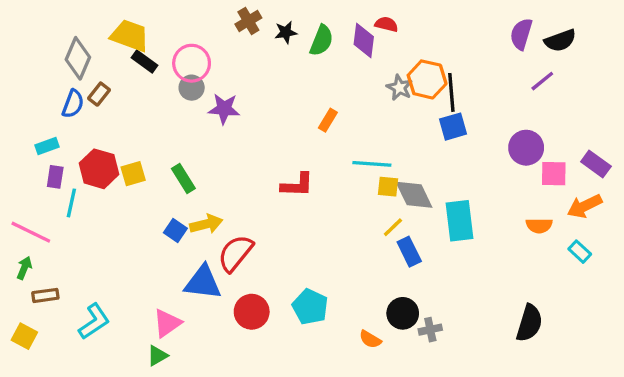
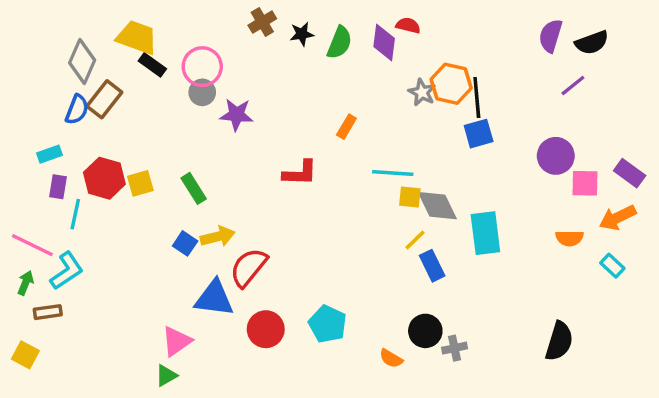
brown rectangle: (99, 94) -> (104, 99), size x1.5
red L-shape: (297, 185) -> (300, 173), moved
cyan L-shape: (94, 321) -> (67, 271), moved

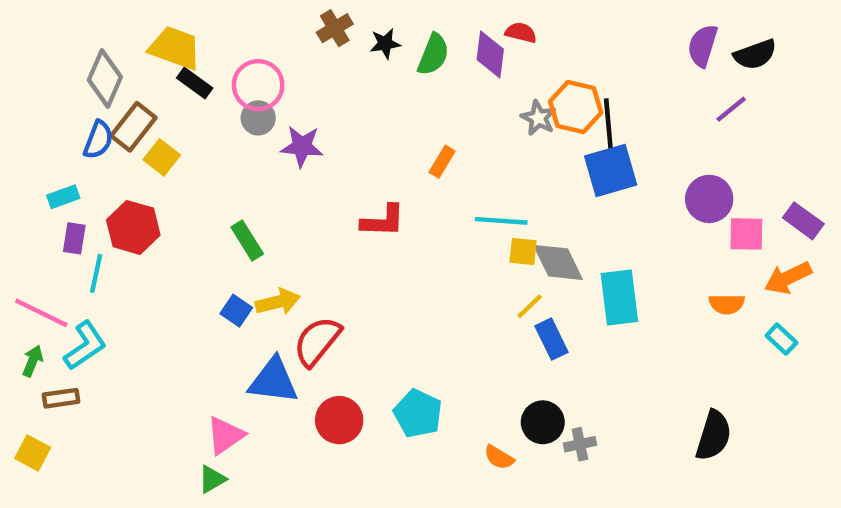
blue square: (479, 134) -> (611, 170), size x1.4
yellow square: (140, 183) -> (162, 157), moved, turned -36

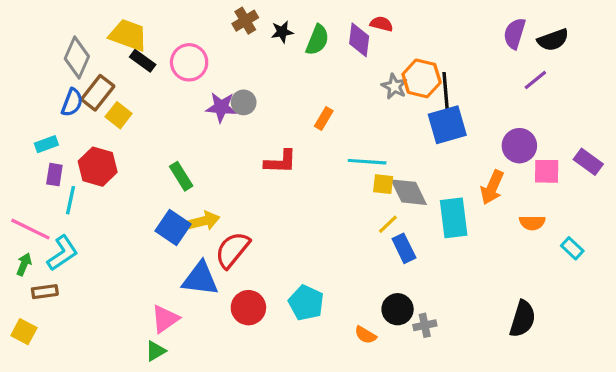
gray circle: (258, 118) -> (244, 102), moved
orange arrow: (788, 278) -> (492, 187), moved, turned -40
blue square: (236, 311) -> (173, 227), size x1.5

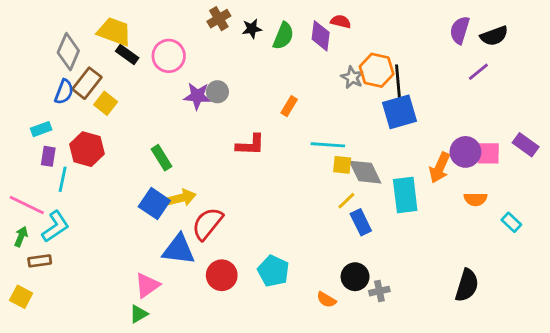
purple circle: (519, 146) -> (465, 152), moved

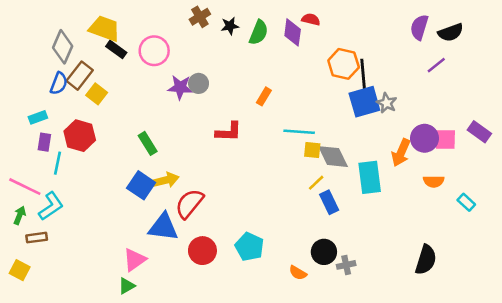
gray star: (352, 77) -> (387, 103), moved

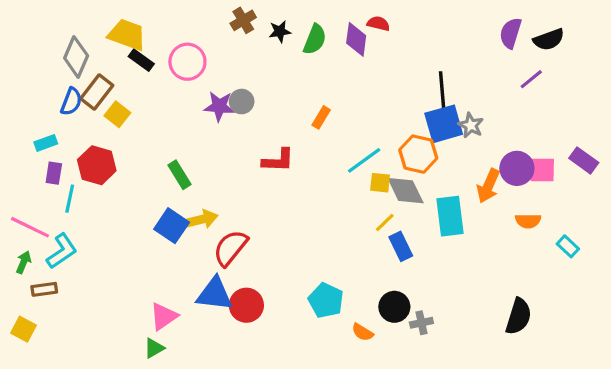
orange hexagon: (344, 64) -> (418, 154), moved
cyan line: (299, 132) -> (364, 160), turned -40
blue triangle: (163, 227) -> (215, 294), moved
cyan pentagon: (249, 247) -> (326, 300), moved

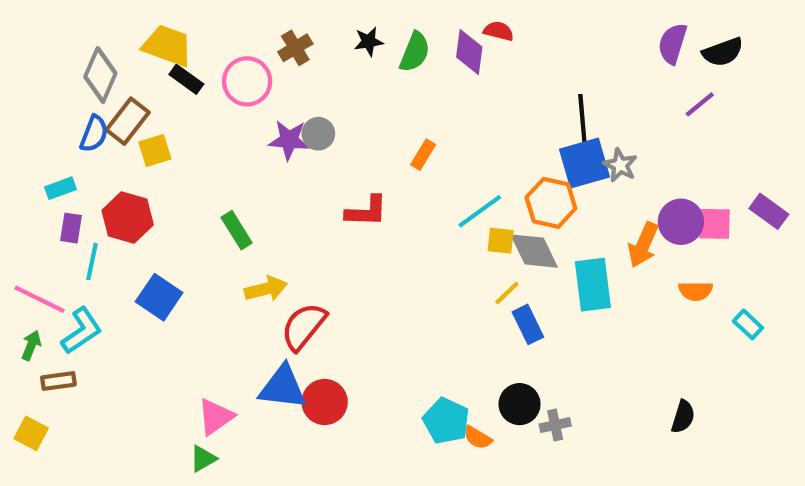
brown cross: (243, 20) -> (295, 48), moved
yellow square: (117, 114) -> (155, 150), turned 35
blue square: (172, 226) -> (159, 297), moved
cyan pentagon: (326, 300) -> (446, 421), moved
black semicircle: (519, 316) -> (683, 417), size x0.7

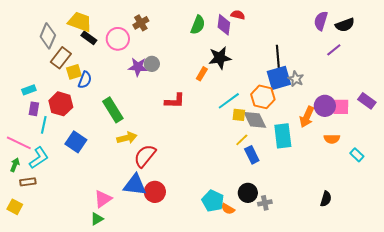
black star: (369, 42) -> (220, 58), moved, size x1.6
blue semicircle: (94, 134) -> (85, 80), moved
green rectangle: (237, 230) -> (113, 110), size x1.4

